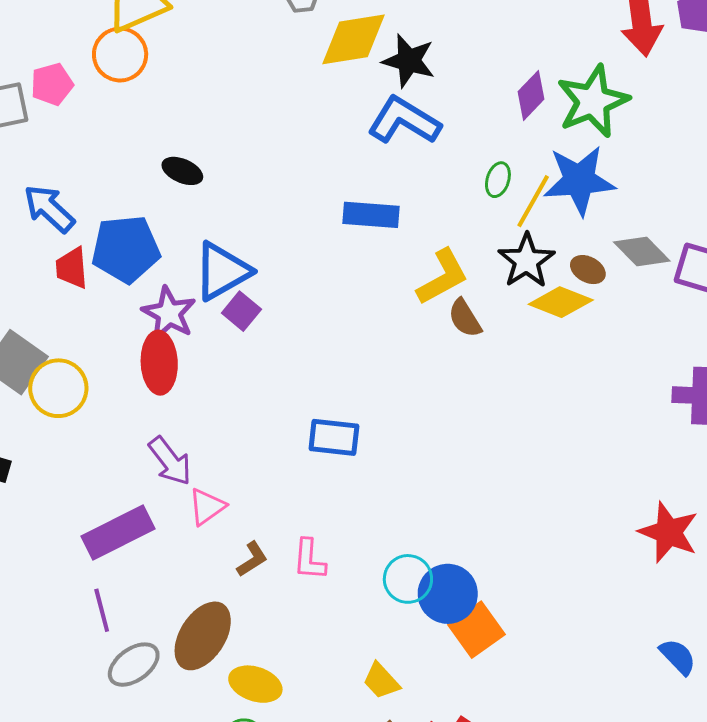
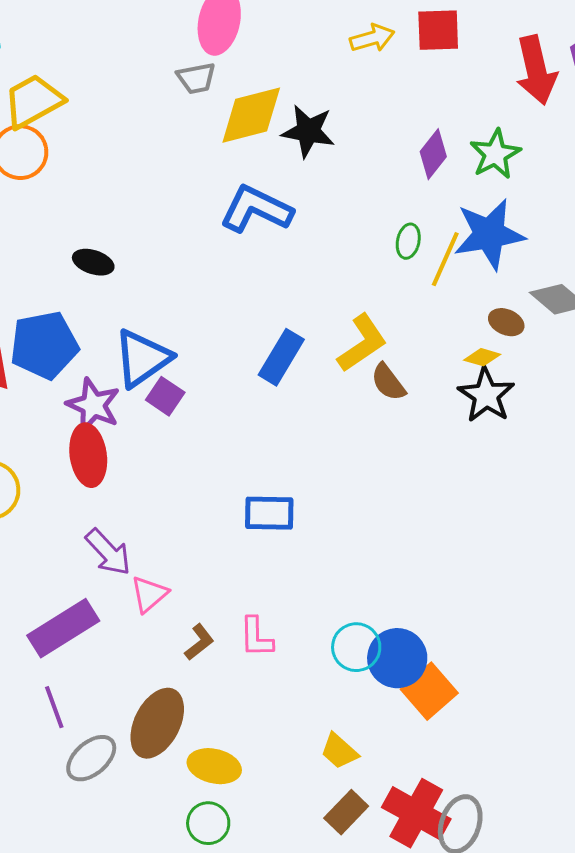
green star: (593, 101) -> (495, 154), size x0.7
blue L-shape: (404, 121) -> (256, 209), moved
blue rectangle: (371, 215) -> (281, 357), moved, turned -58
black star: (526, 261) -> (486, 395), moved
yellow diamond: (561, 302) -> (482, 357), size x0.6

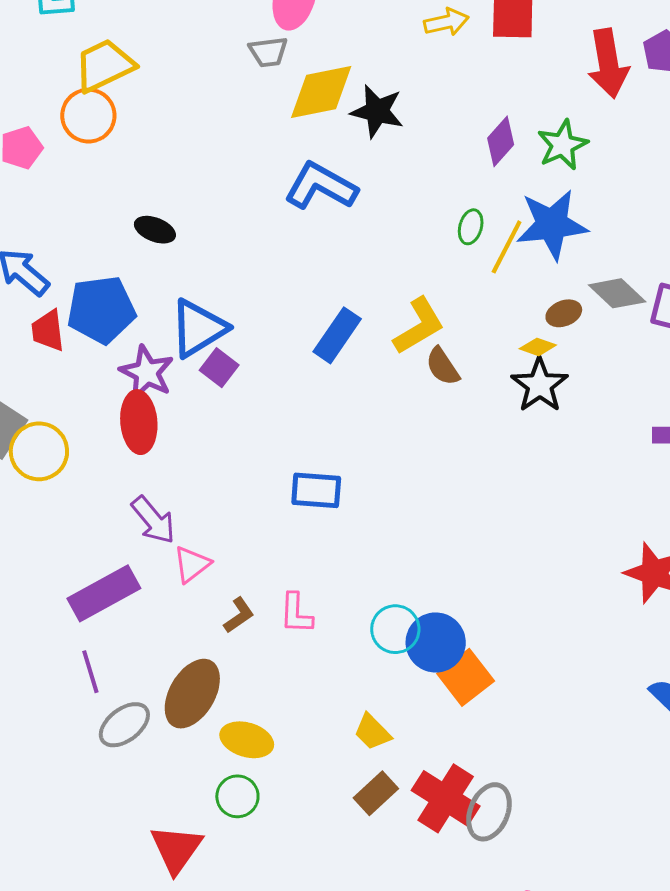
brown ellipse: (506, 322) -> (564, 313), turned -48

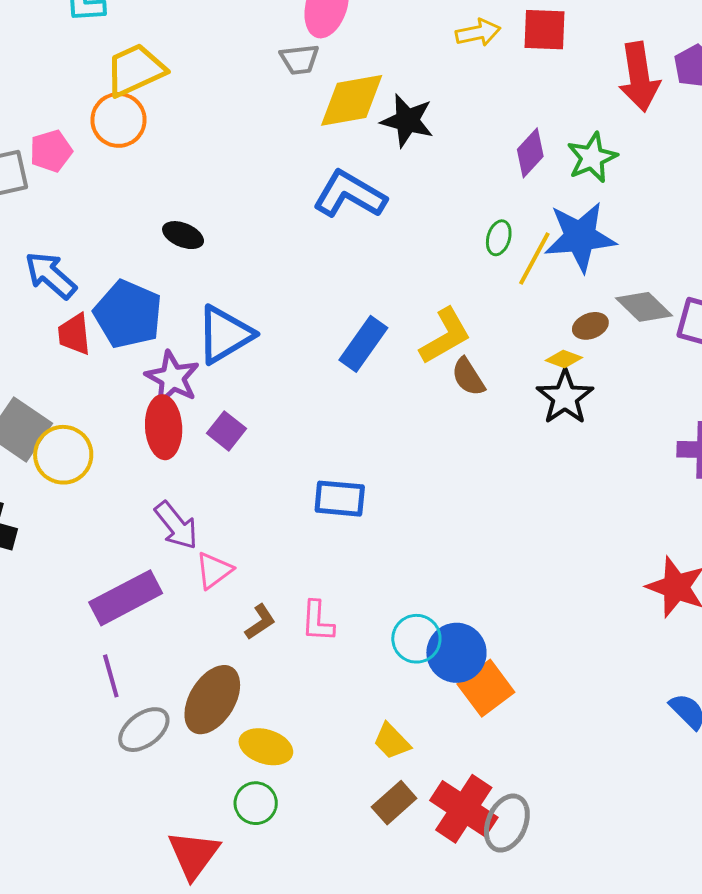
blue pentagon: (101, 310) -> (128, 314), turned 30
purple square: (219, 368) -> (226, 431), moved

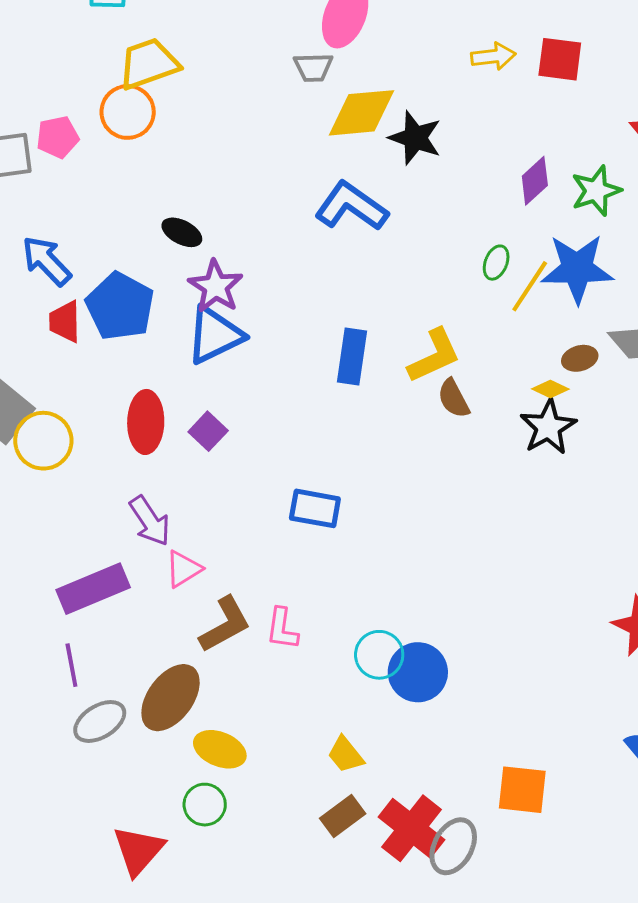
blue rectangle: (363, 344) -> (352, 356), turned -32
purple star: (172, 378) -> (216, 286), moved
brown L-shape: (260, 622) -> (225, 624), size x1.6
orange square: (486, 688) -> (522, 790), moved, turned 38

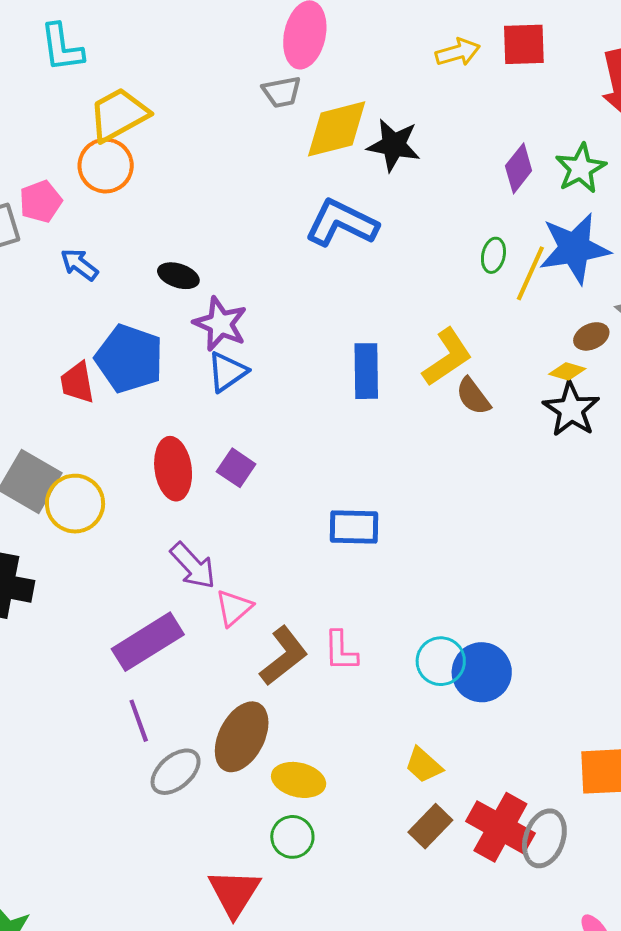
blue arrow: (46, 261) -> (79, 265), moved, size x0.7
blue triangle: (215, 335) -> (227, 372), size x0.7

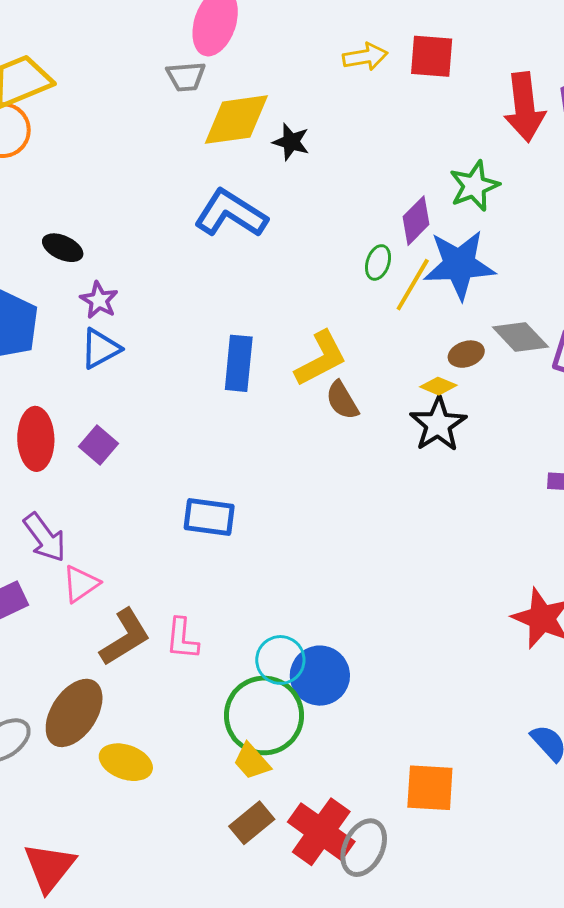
black star: (394, 145) -> (291, 142), size x0.7
purple diamond: (519, 168) -> (416, 221), moved
purple star: (220, 324) -> (99, 300), size x0.7
green circle: (292, 837) -> (264, 715), moved, size x1.8

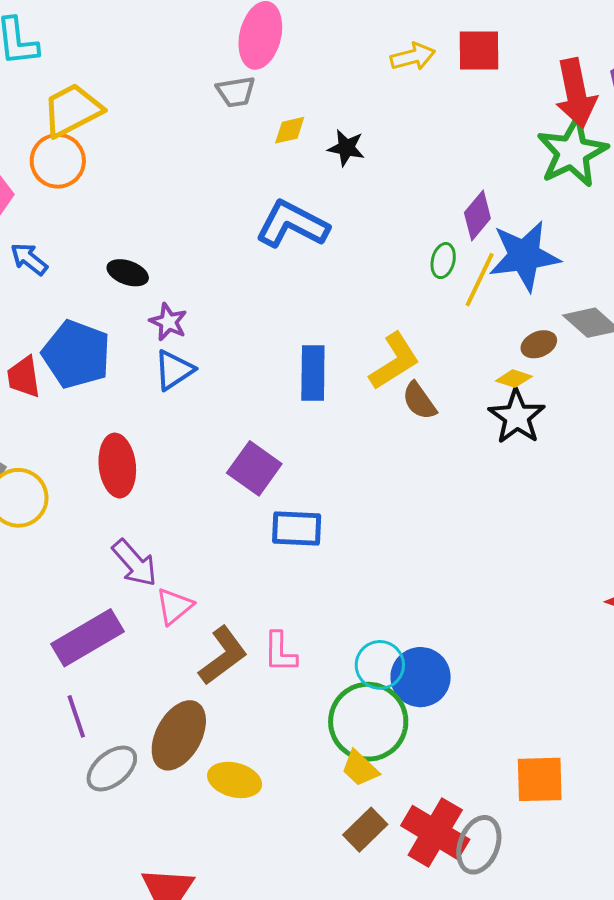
yellow diamond: (236, 120) -> (290, 130), size x0.5
green star: (474, 186) -> (572, 152), moved, size x1.4
purple square: (99, 445) -> (254, 468), moved, size x1.4

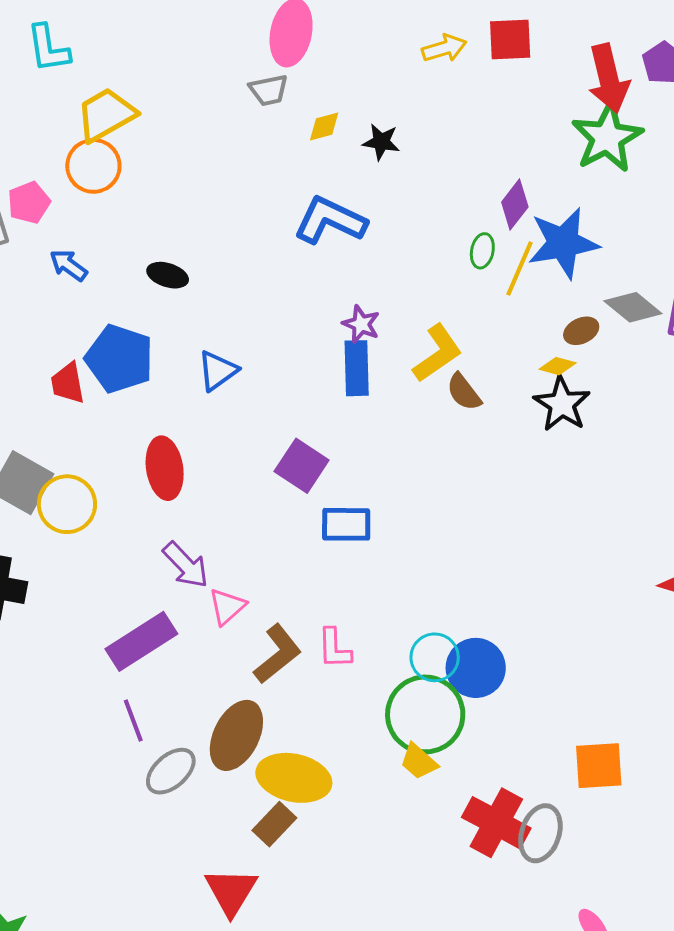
purple star: (168, 322) -> (361, 324), moved
yellow ellipse: (235, 780) -> (294, 778), size x1.4
brown rectangle: (365, 830) -> (274, 824), moved

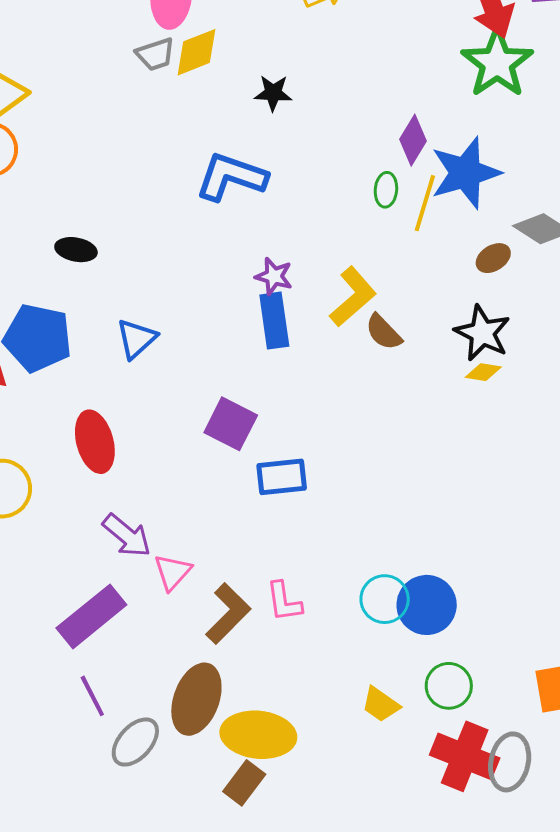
yellow diamond: (324, 126) -> (196, 52), moved, size x1.5
yellow diamond: (558, 366) -> (483, 372), moved
green circle: (425, 714) -> (449, 686), moved, size x0.6

